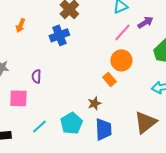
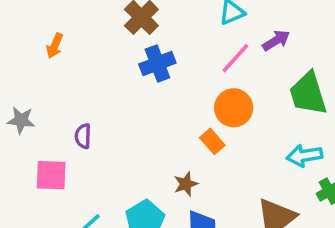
blue cross: (59, 35) -> (157, 64), moved

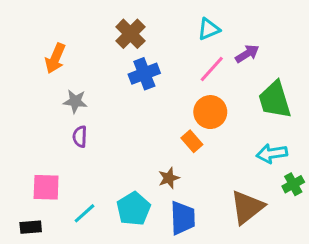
orange arrow: (55, 46) -> (55, 58), size x1.4
gray star: (21, 120) -> (75, 101), moved
pink square: (51, 175) -> (46, 187), moved

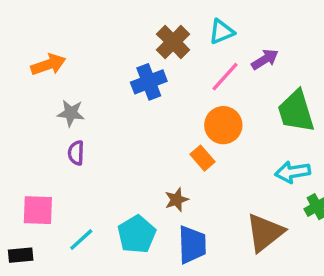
brown cross: (130, 34) -> (173, 42), moved
orange arrow: (55, 58) -> (48, 65), turned -132

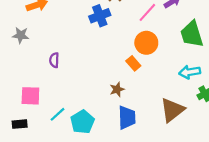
gray star: (71, 113) -> (21, 35), moved
cyan pentagon: (137, 234) -> (82, 122), moved

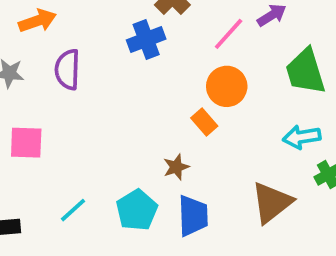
purple semicircle: (54, 60) -> (67, 70), moved, size x1.5
pink square: (30, 96) -> (26, 143), moved
cyan pentagon: (82, 122) -> (137, 210), moved

